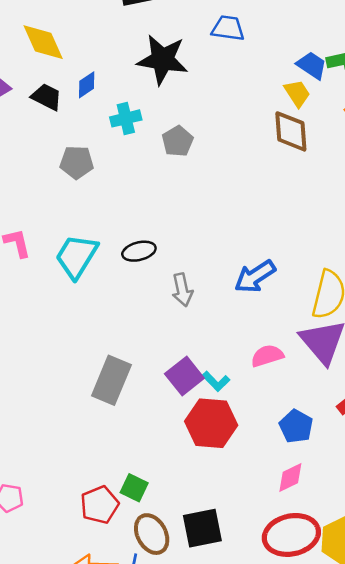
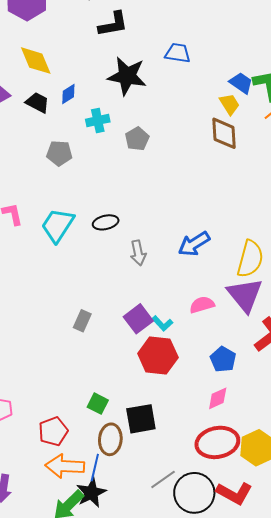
gray rectangle: (111, 380) -> (82, 321), size x0.6
red pentagon: (99, 505) -> (53, 431), moved
black square: (202, 528) -> (141, 419), moved
brown ellipse: (152, 534) -> (110, 439), turned 32

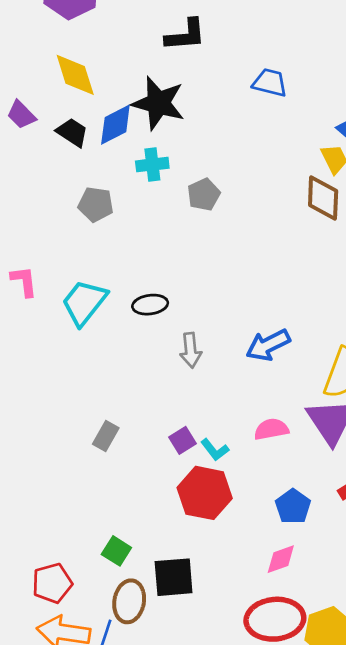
black star: (127, 76) -> (158, 103), moved
blue diamond: (68, 94) -> (115, 125), size x1.5
purple square: (138, 319) -> (182, 440), size x0.7

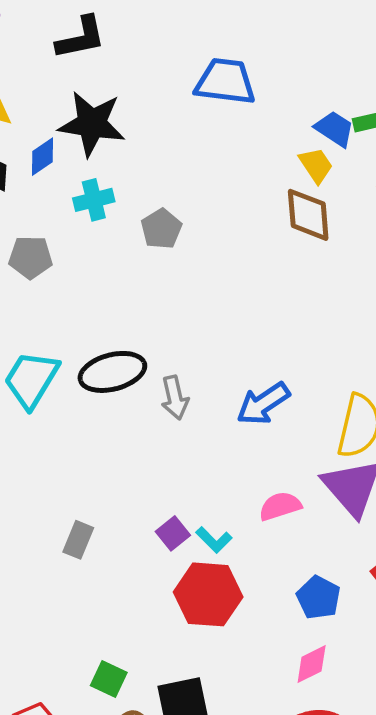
black L-shape: (185, 35) -> (81, 38), moved
blue trapezoid: (270, 83) -> (225, 82), size x1.4
blue diamond: (115, 125) -> (43, 157), size x0.7
black ellipse: (150, 305) -> (112, 372), size x1.5
gray arrow: (191, 350) -> (175, 398), moved

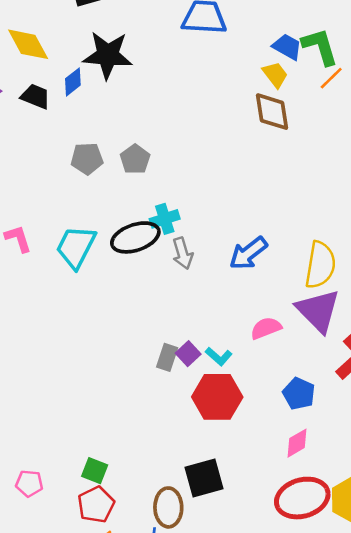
cyan cross: (94, 200) -> (165, 219), moved
gray pentagon: (161, 229) -> (135, 159), moved
gray pentagon: (31, 257) -> (87, 159), moved
gray rectangle: (78, 540) -> (167, 357), moved
green square: (109, 679) -> (95, 471), moved

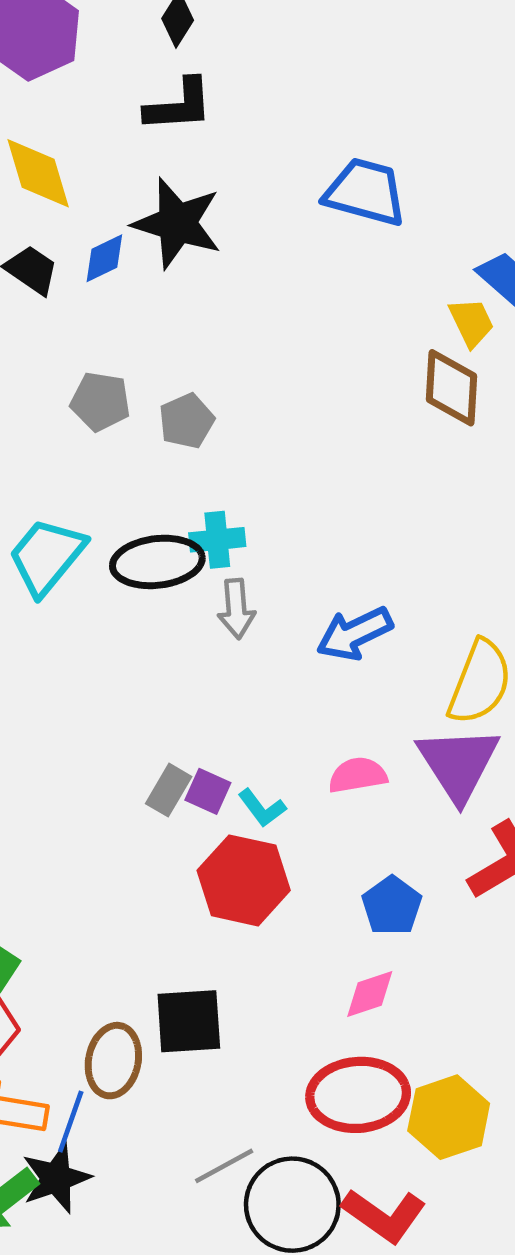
purple square: (188, 354) -> (208, 791), turned -35

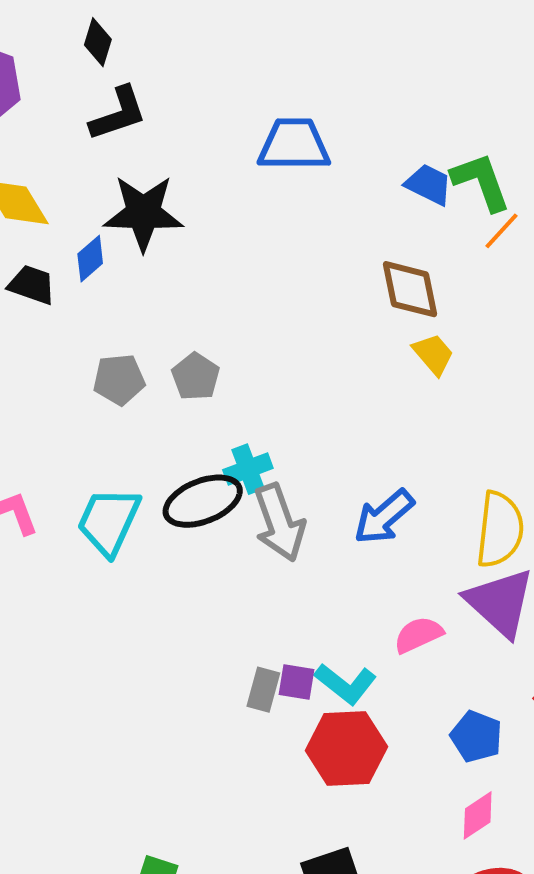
yellow trapezoid: (471, 322) -> (433, 354), moved
gray arrow: (236, 609) -> (279, 523), size x1.5
cyan L-shape: (262, 808) -> (346, 684), size x1.4

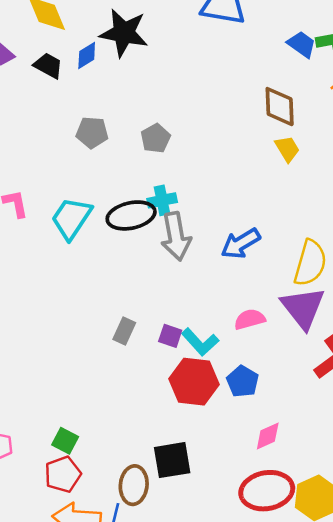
gray pentagon: (196, 377) -> (156, 138), moved
gray rectangle: (263, 690) -> (124, 331), moved
blue pentagon: (476, 736) -> (243, 381), moved

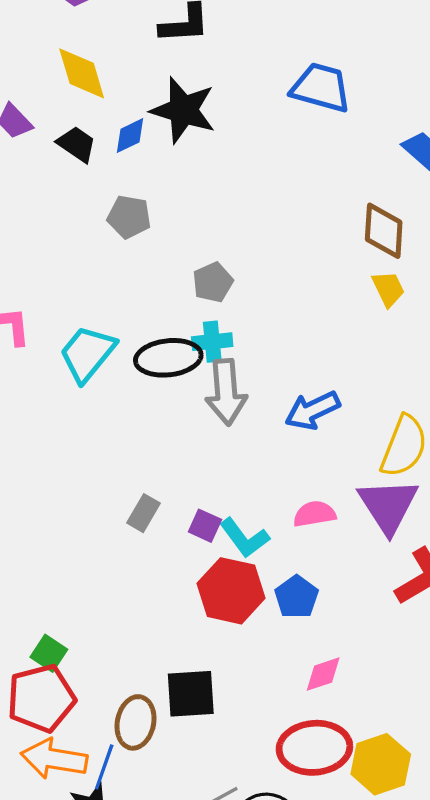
gray pentagon: (92, 132) -> (129, 217), moved
gray pentagon: (156, 138) -> (213, 282), moved
red pentagon: (63, 474) -> (41, 698), size x1.4

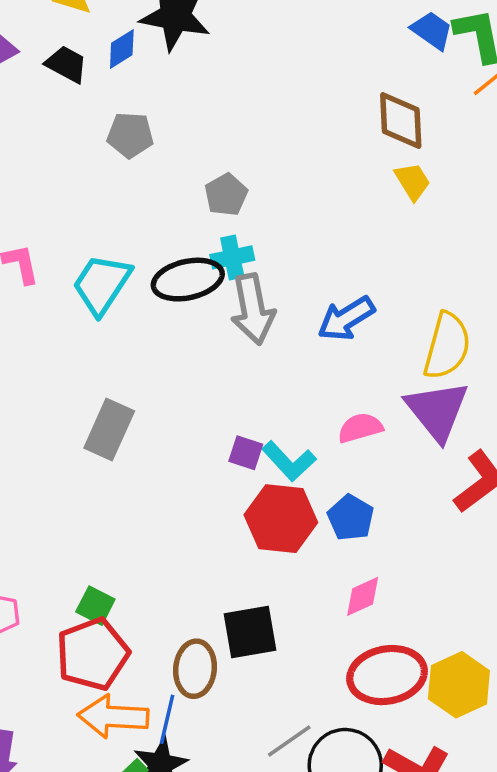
gray rectangle: (143, 513) -> (109, 430), moved, size x1.5
pink diamond: (323, 674) -> (363, 596), moved

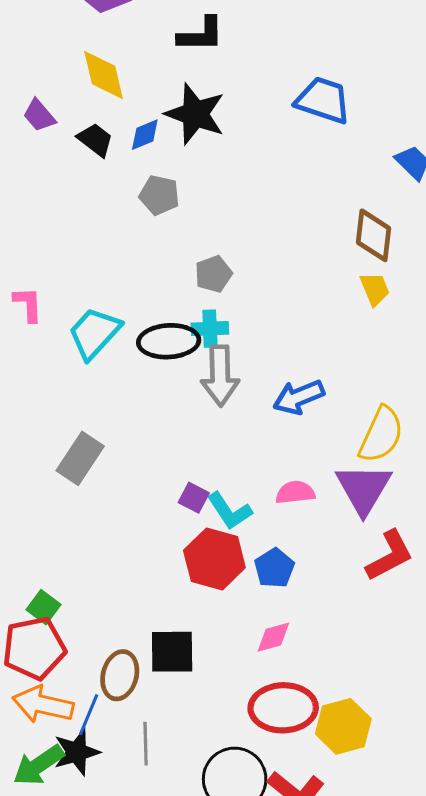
gray pentagon: (130, 135) -> (159, 195), moved
gray line: (289, 741) -> (146, 744), moved, turned -66

